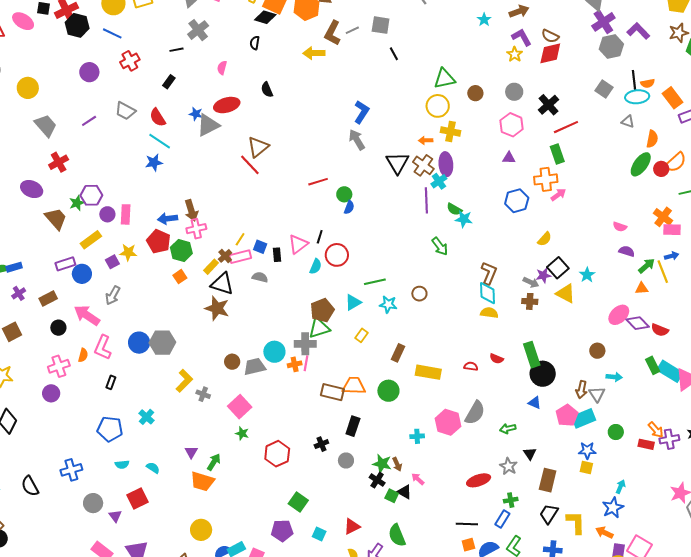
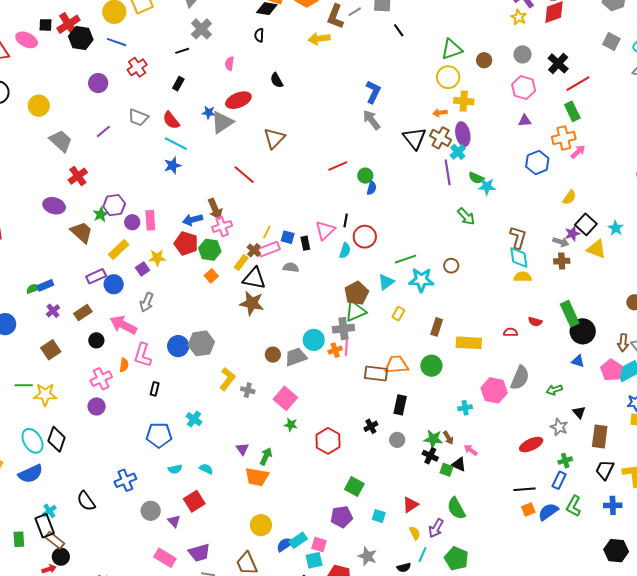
red line: (250, 165) -> (244, 175), moved
cyan star: (388, 304) -> (421, 280), size x1.4

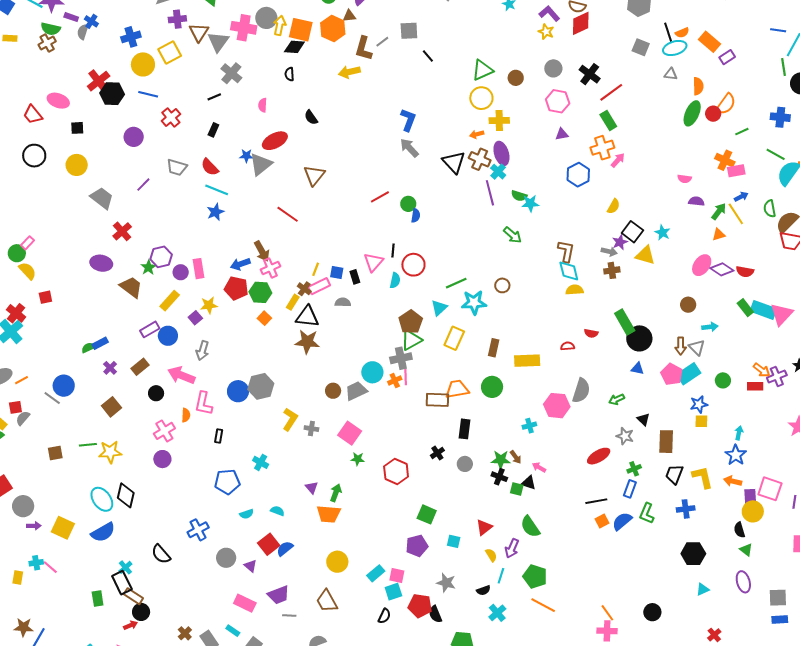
black square: (45, 25) -> (77, 128), moved
yellow rectangle: (398, 314) -> (454, 338), size x1.6
blue semicircle: (285, 545) -> (285, 549), moved

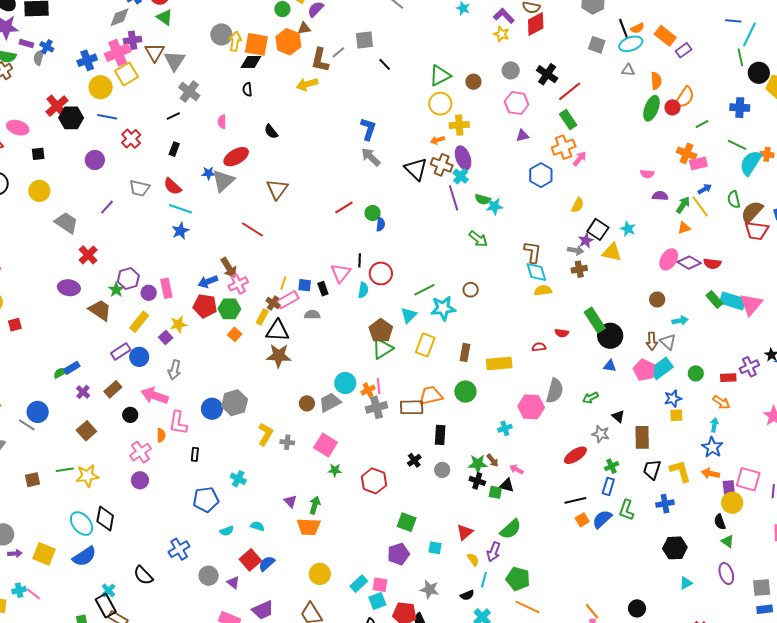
pink cross: (244, 28) -> (118, 53), moved, turned -30
gray cross: (401, 358) -> (377, 407), moved
orange arrow: (762, 370) -> (721, 402), moved
green semicircle: (530, 527) -> (511, 529), turned -95

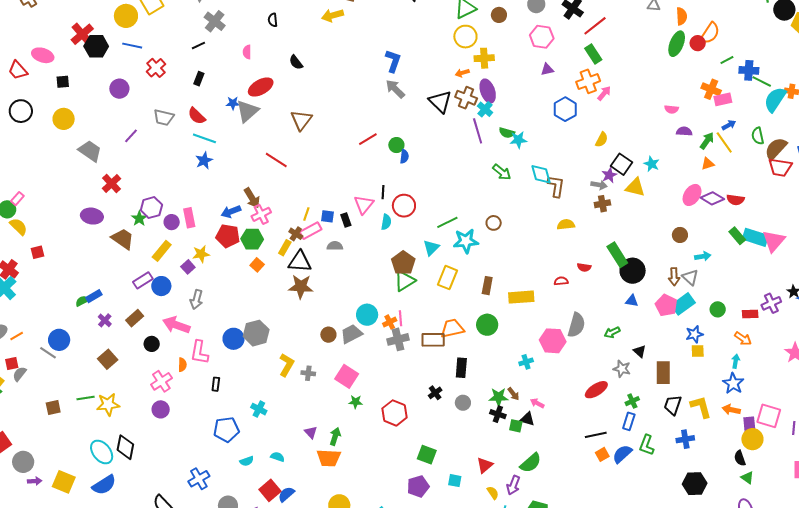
blue cross: (740, 108) -> (749, 70), moved
cyan diamond: (536, 272) -> (541, 174), moved

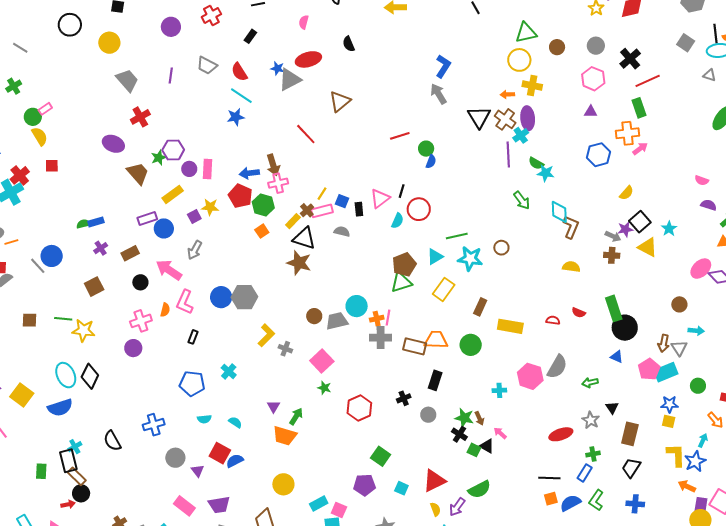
purple line: (131, 136) -> (171, 75), turned -49
yellow L-shape: (701, 407) -> (676, 455), moved
red triangle: (485, 465) -> (434, 481), size x1.4
red square: (270, 490) -> (220, 453), turned -35

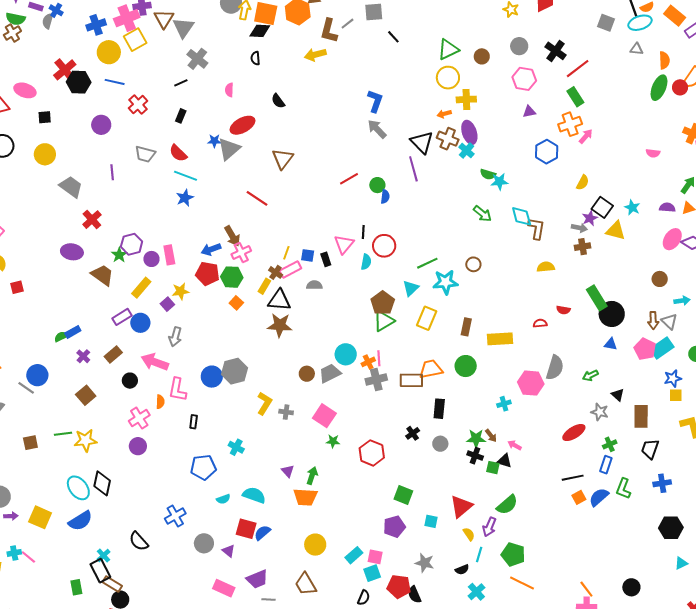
purple line: (508, 154) -> (413, 169), moved
purple semicircle: (709, 205) -> (667, 207), moved
cyan semicircle: (235, 422) -> (254, 495), size x1.6

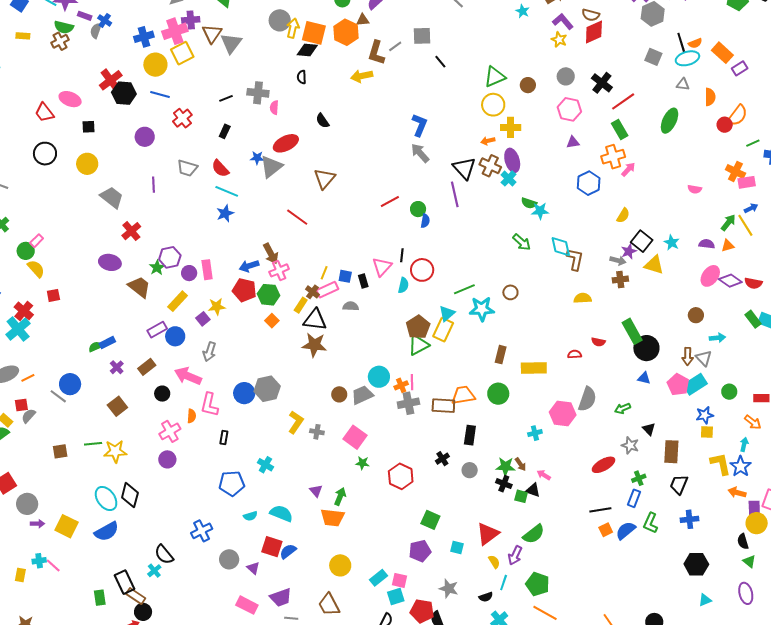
gray cross: (197, 59) -> (258, 93), moved, turned -35
green ellipse: (659, 88) -> (670, 121), moved
yellow rectangle: (427, 318) -> (443, 330), moved
cyan cross: (104, 555) -> (154, 571), moved

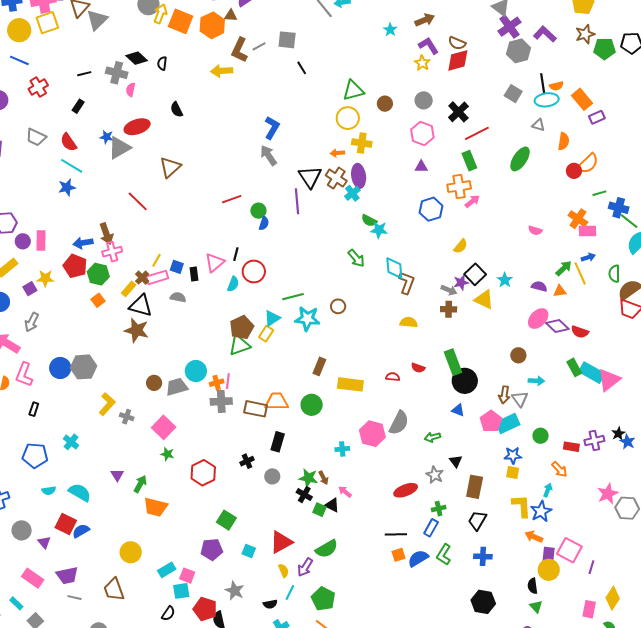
black diamond: (307, 50) -> (137, 58), moved, turned 30
yellow rectangle: (443, 330) -> (266, 334), size x0.7
orange trapezoid: (332, 518) -> (156, 507), moved

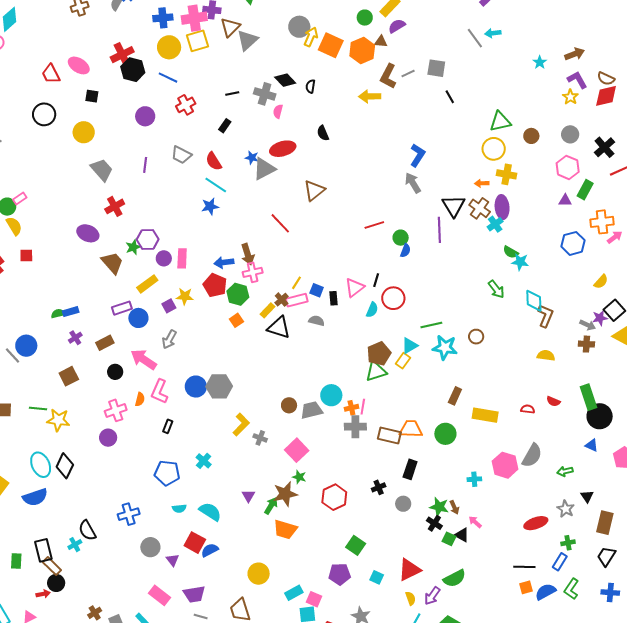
green rectangle: (469, 161) -> (585, 190), moved, turned 48
brown star: (137, 330) -> (285, 494), moved, turned -30

